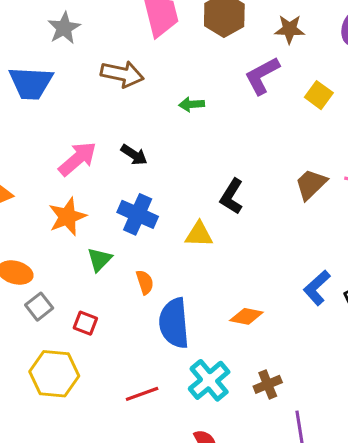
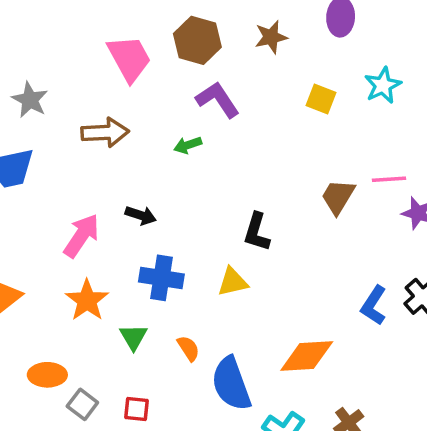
purple L-shape: (262, 76) -> (218, 100), moved, turned 99
orange diamond: (246, 316) -> (307, 356), size x1.5

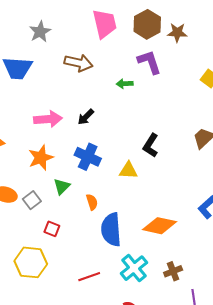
brown star: (271, 37) -> (177, 33), moved
black arrow: (141, 215) -> (86, 117), turned 102
pink arrow: (81, 236) -> (48, 119), turned 36
gray square: (82, 404) -> (32, 200), moved

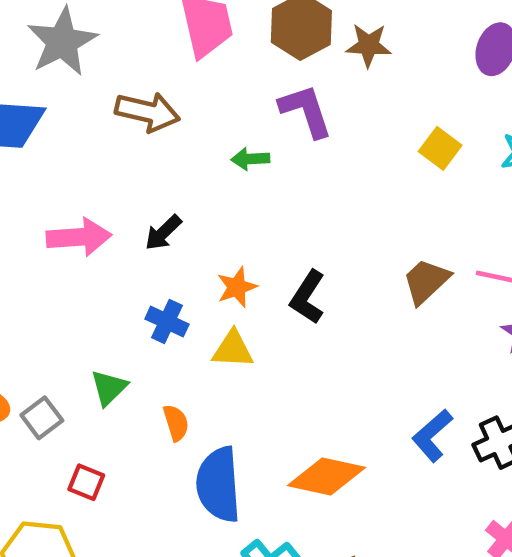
gray star: (40, 32) -> (62, 42), size x1.4
blue cross: (88, 157) -> (167, 322), size x0.7
orange star: (41, 158) -> (237, 287), moved, size x0.7
yellow triangle: (128, 171) -> (233, 349), moved

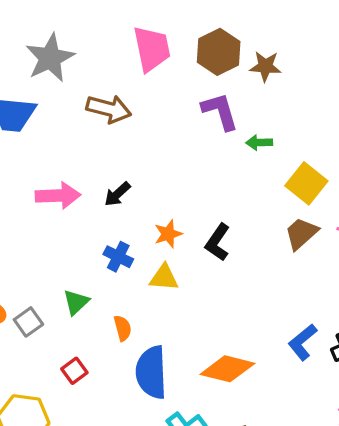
yellow square: (440, 148) -> (306, 183), moved, size x1.4
green arrow: (250, 159) -> (259, 143), moved
red square: (86, 482) -> (74, 371), moved, turned 30

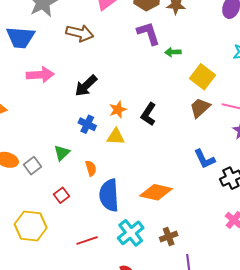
black arrow: (117, 194) -> (86, 86), size x1.4
pink arrow: (58, 196) -> (40, 75), moved
blue L-shape: (303, 342) -> (204, 159), moved, turned -75

